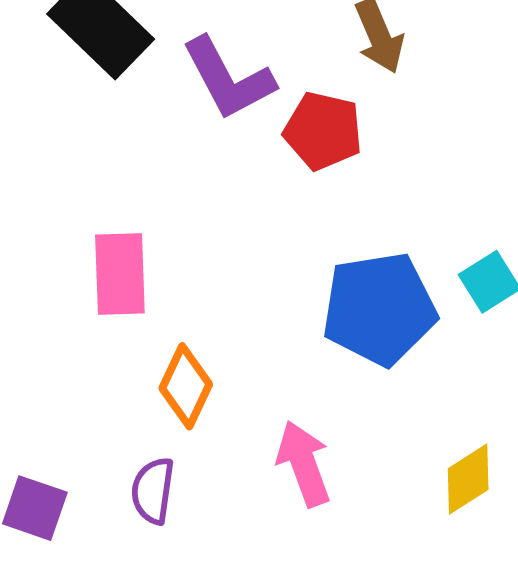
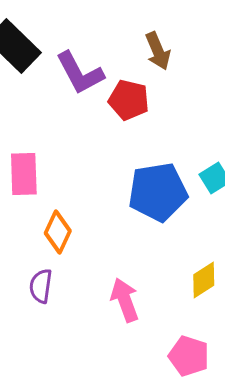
pink arrow: (304, 464) -> (125, 300), moved

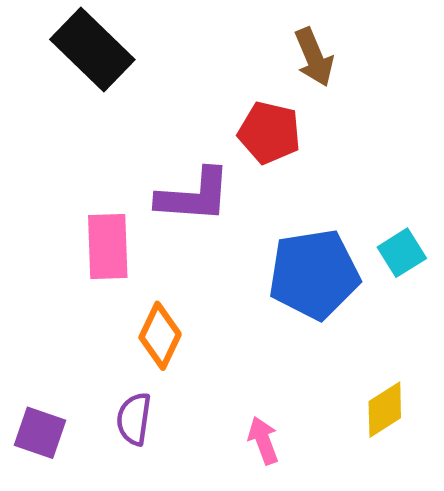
purple L-shape: (80, 73) -> (194, 196), moved, turned -58
pink arrow: (125, 300) -> (263, 440), size x0.7

